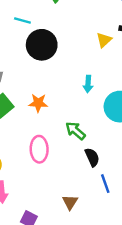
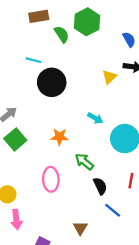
cyan arrow: (88, 84) -> (95, 118), turned -63
orange star: (38, 103) -> (59, 137), moved
blue line: (105, 184) -> (113, 210), turned -30

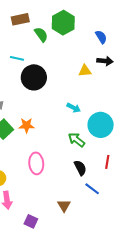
yellow triangle: (109, 77) -> (85, 71), turned 40
orange star: (59, 137) -> (27, 125), moved
green arrow: (84, 162) -> (76, 140), moved

